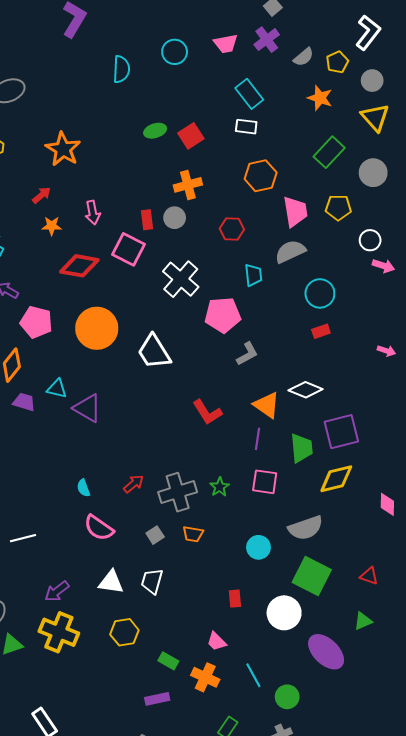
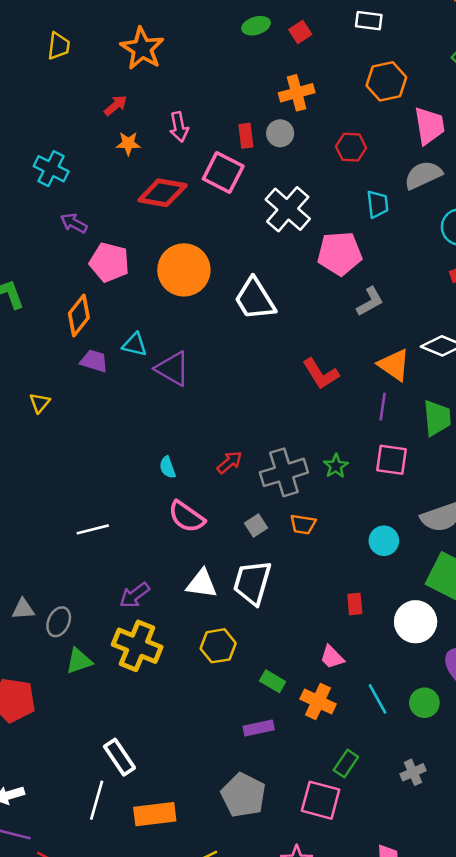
red square: (191, 136) -> (300, 32), size x0.7
white trapezoid: (152, 581) -> (252, 583), size x1.4
green circle: (287, 697) -> (424, 703), moved

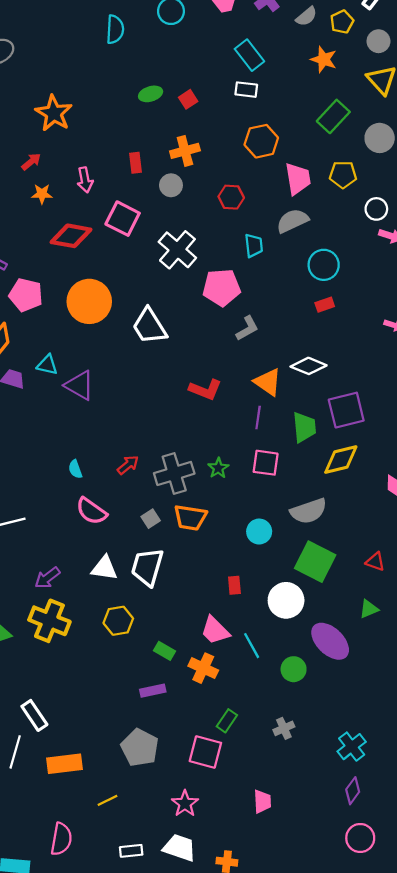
red rectangle: (246, 136) -> (135, 163), moved
red L-shape: (321, 374) -> (205, 390), turned -36
orange trapezoid: (303, 524) -> (190, 518), size x1.5
pink trapezoid: (332, 657) -> (215, 630), size x1.4
cyan line: (378, 699) -> (252, 646), moved

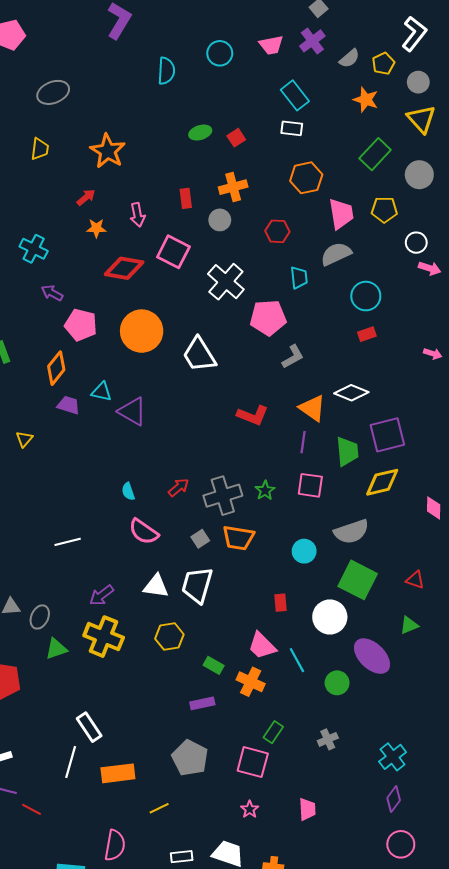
pink star: (185, 804) -> (250, 809), moved, size x0.7

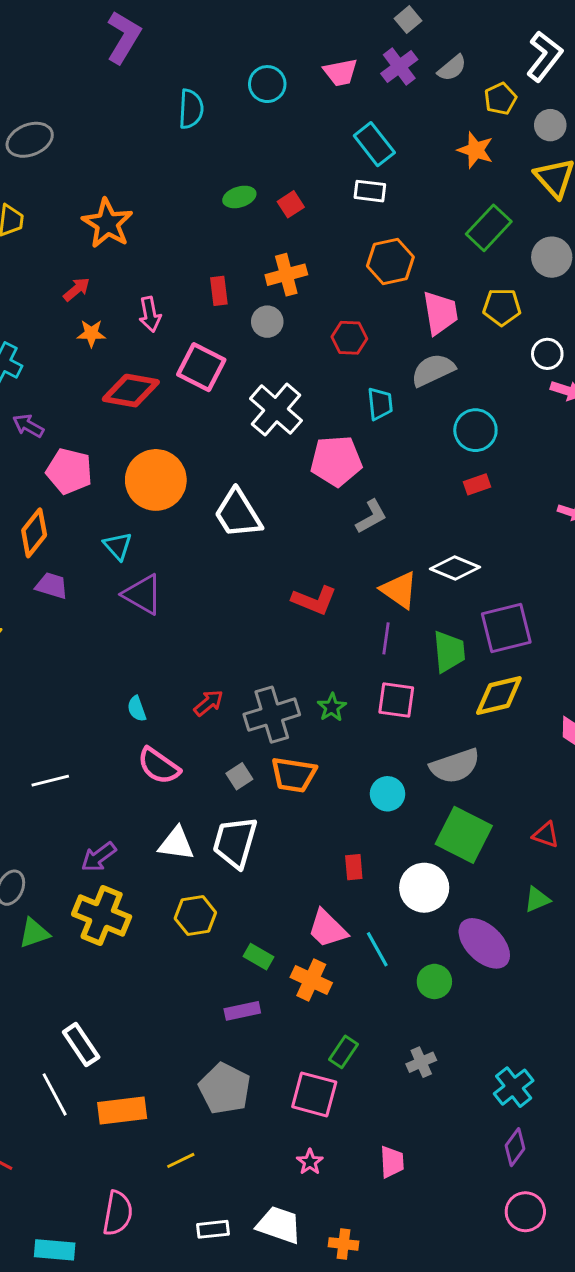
gray semicircle: (349, 58) -> (452, 68), moved
cyan triangle: (101, 392) -> (118, 546), moved, turned 35
white line: (71, 762) -> (55, 1094), turned -44

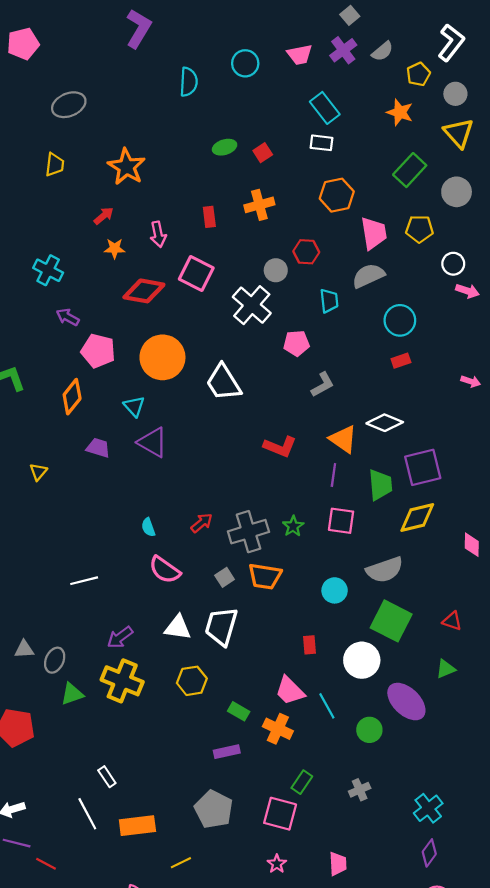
gray circle: (267, 322) -> (276, 270), moved
pink pentagon: (336, 461) -> (296, 343), size x0.7
purple trapezoid: (52, 586) -> (98, 448), moved
white rectangle: (81, 1045) -> (107, 777), size x0.7

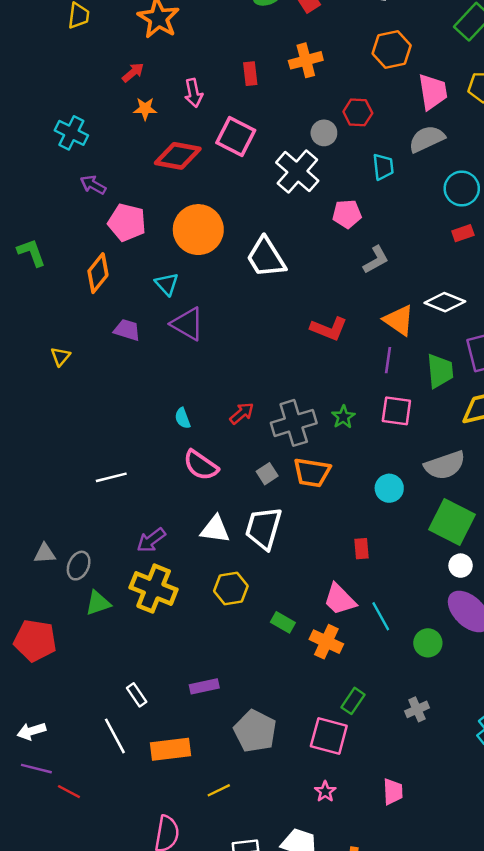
white circle: (362, 660) -> (461, 566), moved, size x0.6
purple rectangle: (227, 752) -> (204, 686), moved

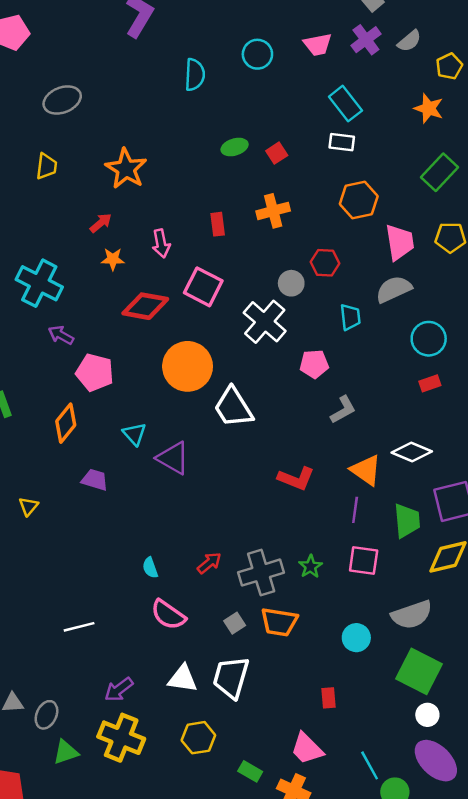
cyan cross: (71, 133) -> (39, 283), size x1.4
orange circle: (198, 230) -> (188, 366), moved
purple triangle: (187, 324) -> (173, 458), moved
cyan line: (381, 616) -> (370, 765), moved

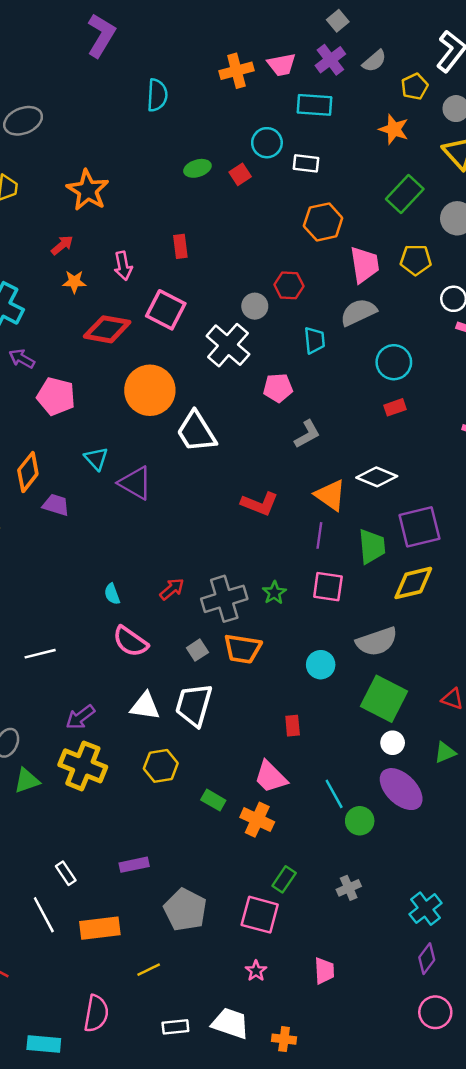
cyan circle: (257, 54) -> (267, 143), moved
cyan rectangle: (345, 104) -> (315, 105), moved, turned -48
orange cross: (273, 211) -> (236, 71), moved
orange diamond: (66, 423) -> (28, 472), moved

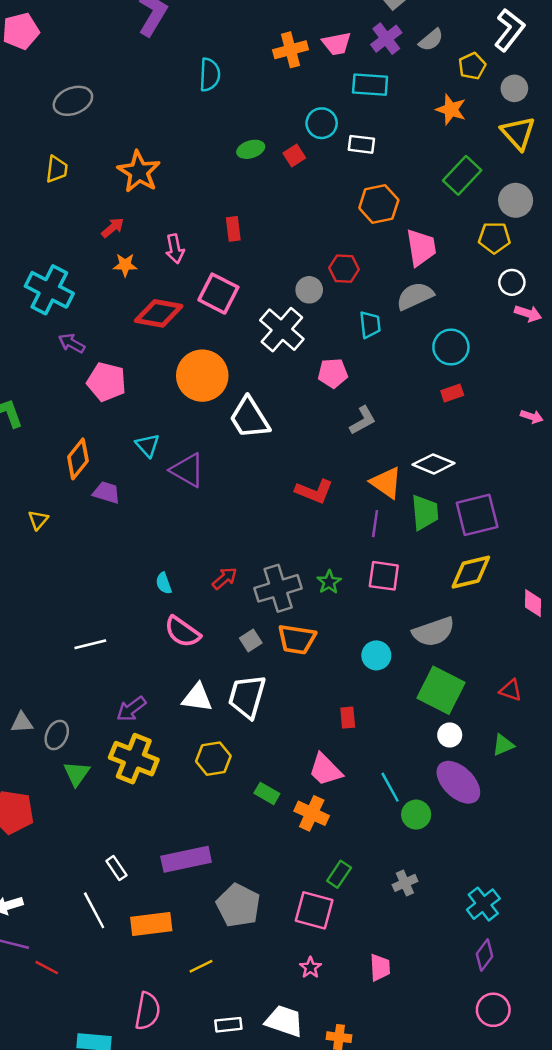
yellow pentagon: (416, 260) -> (494, 238), moved
green trapezoid: (372, 546) -> (425, 512), moved
green triangle: (27, 781) -> (77, 774), turned -36
purple rectangle: (134, 865) -> (186, 859), size x1.6

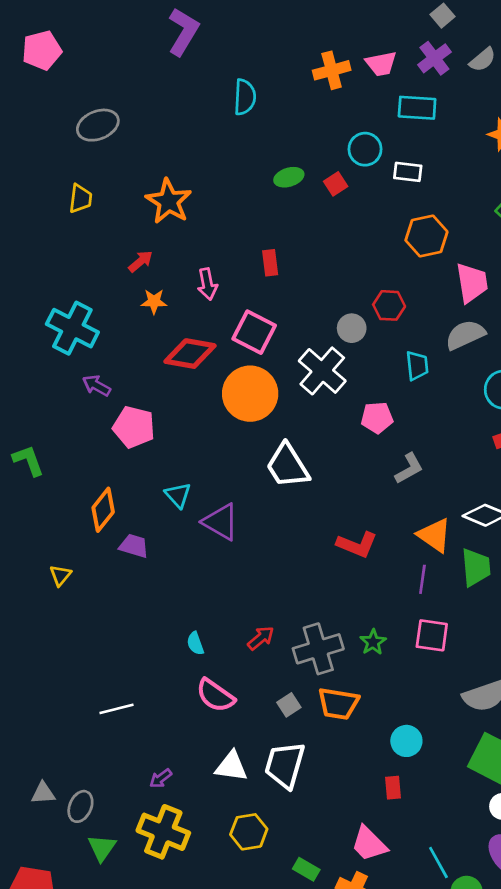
orange circle: (202, 376) -> (250, 394), moved
cyan circle: (376, 655) -> (406, 741), moved
purple arrow: (131, 709) -> (161, 778), size x0.7

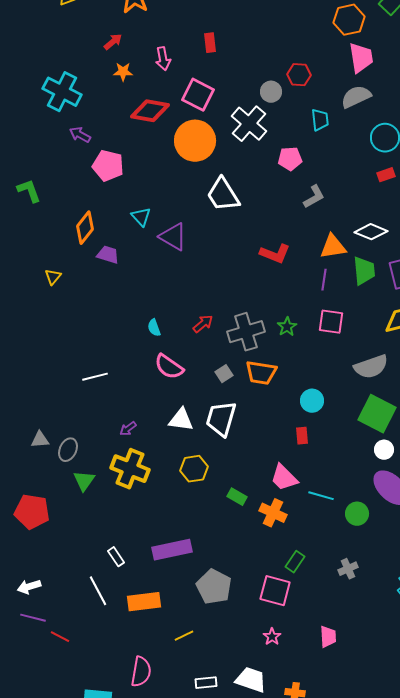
orange hexagon: (426, 236) -> (349, 20), moved
orange triangle: (434, 535) -> (333, 247), turned -44
cyan line: (438, 863) -> (321, 496), moved, turned -45

